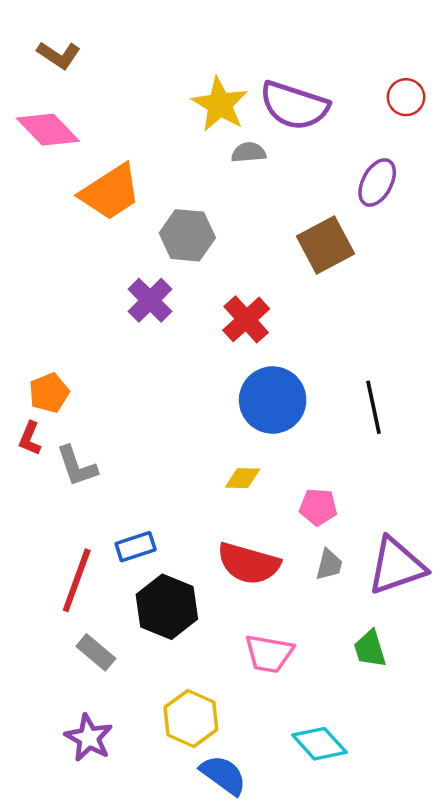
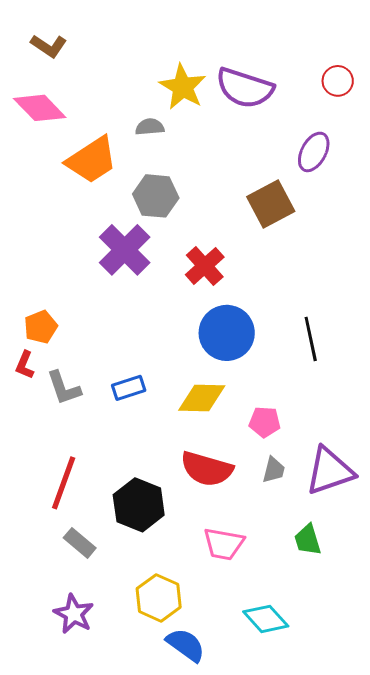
gray semicircle: (249, 152) -> (150, 127), moved
purple cross: (150, 300) -> (125, 250), size x1.4
yellow diamond: (243, 478) -> (202, 398), size x1.6
blue rectangle: (136, 547) -> (129, 388), moved

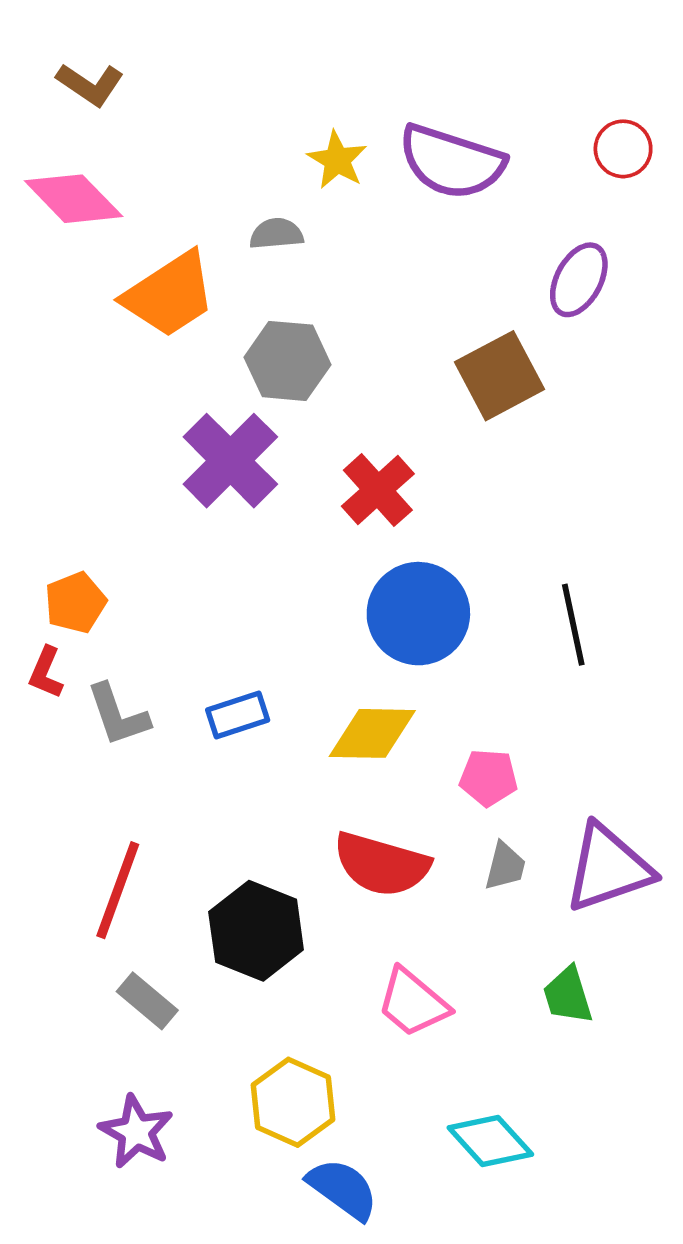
yellow star: (183, 87) -> (337, 160), size x0.7
pink trapezoid: (224, 544) -> (413, 1003), turned 30

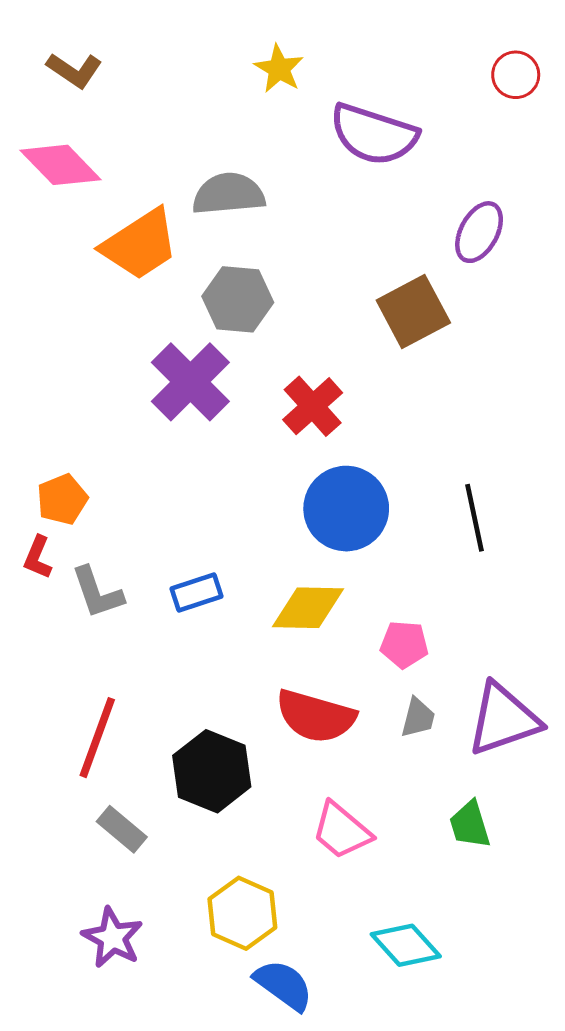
red circle: (623, 149) -> (516, 75), moved
yellow star: (337, 160) -> (279, 69), moved
gray semicircle: (276, 234) -> (229, 194), size x1.6

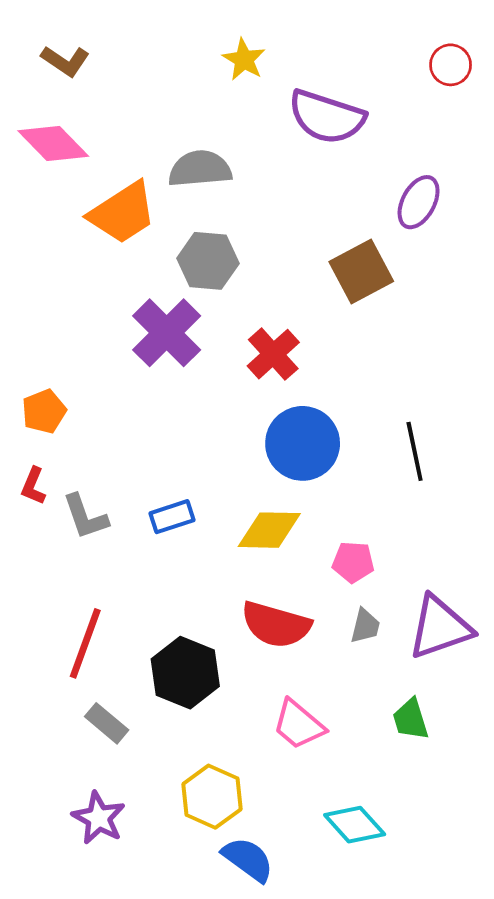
orange pentagon: (62, 499) -> (44, 411), moved

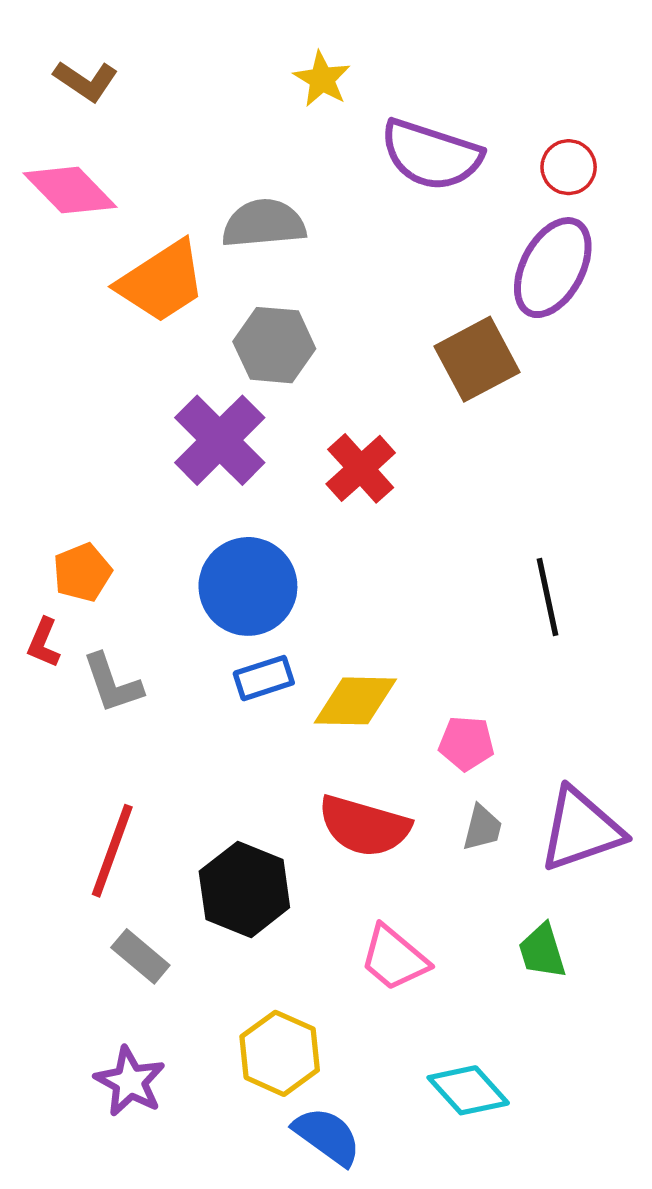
red circle: (451, 65) -> (569, 167), moved
purple ellipse: (419, 202) -> (553, 268), size x1.4
orange pentagon: (44, 411) -> (82, 572), moved
blue circle: (303, 443) -> (248, 586), moved
blue rectangle: (172, 517) -> (264, 678), moved

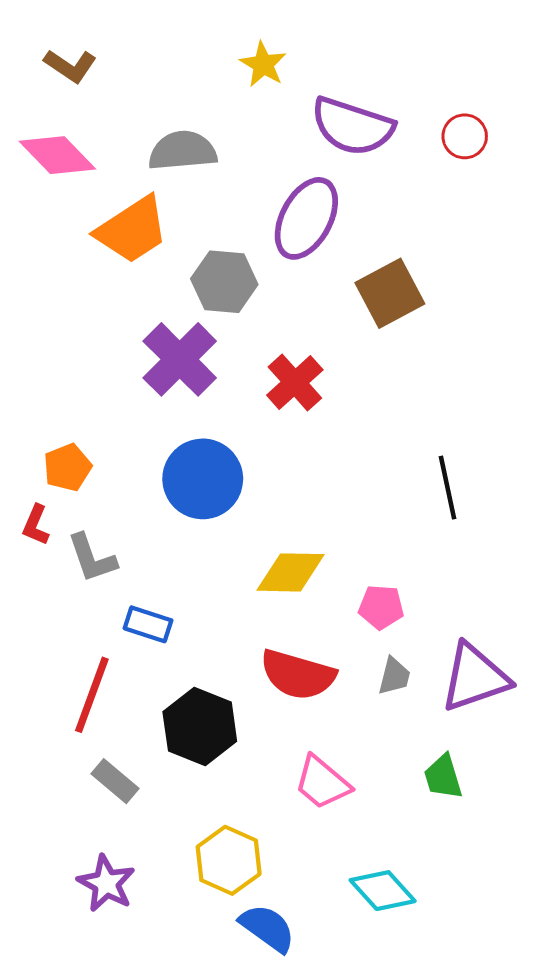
gray semicircle: (264, 224) -> (183, 151), moved
purple ellipse: (553, 268) -> (306, 218), moved
blue rectangle: (264, 678) -> (148, 624), moved, turned 36

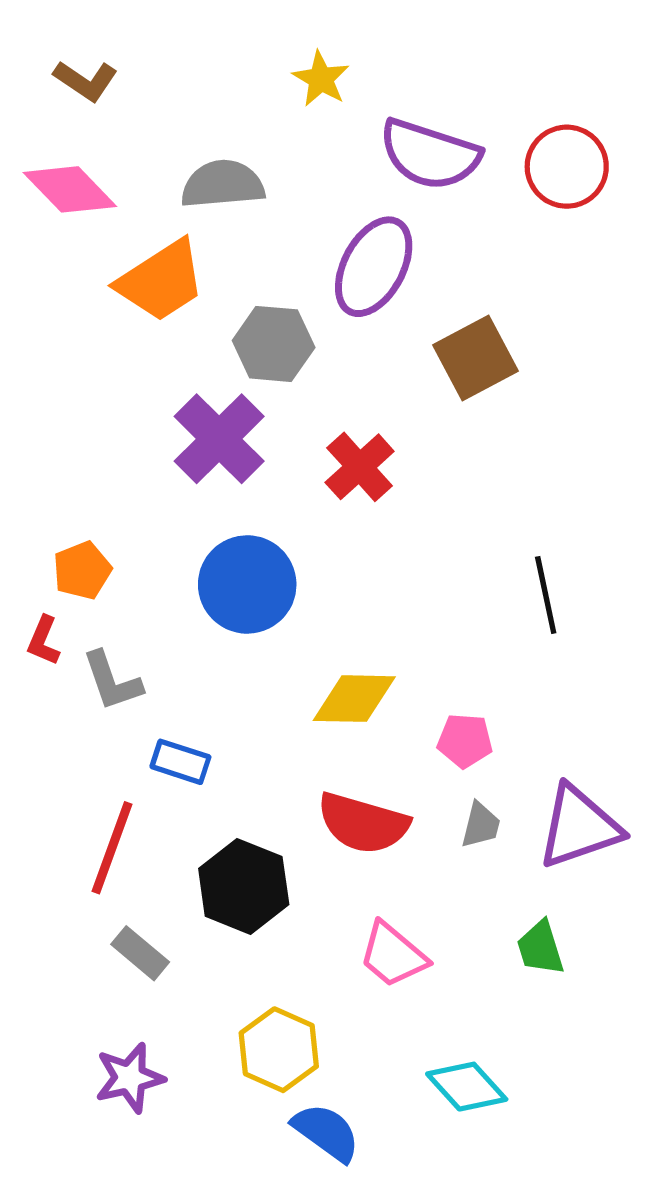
red circle: (465, 136) -> (567, 167), size x1.5
purple star: (106, 883) -> (130, 1078), turned 30

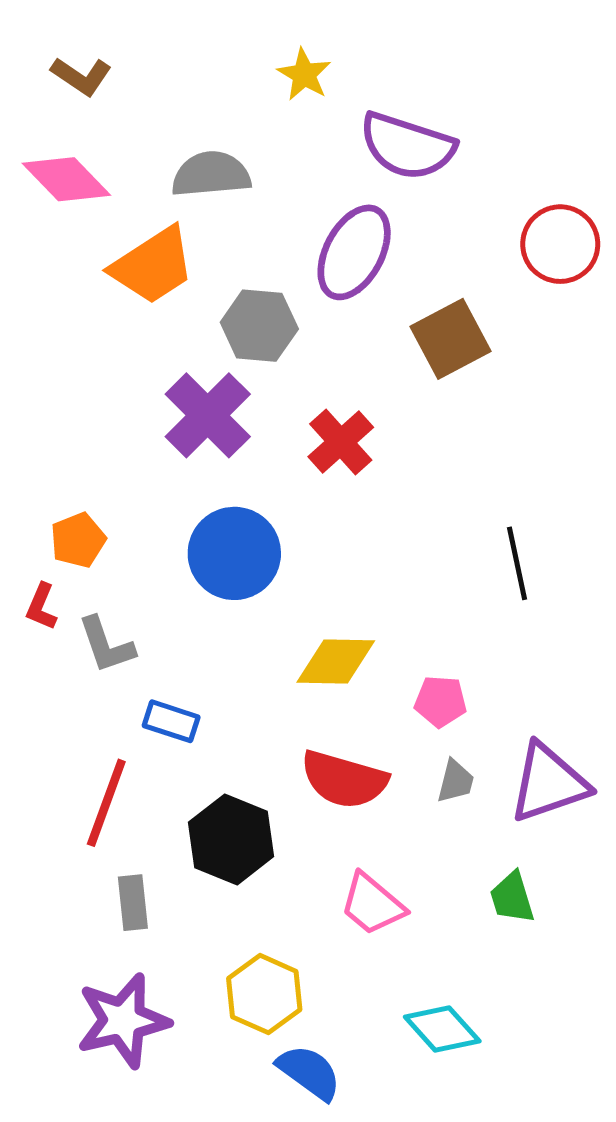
red circle: (567, 167) -> (560, 244), moved
gray rectangle: (140, 953) -> (133, 903), turned 44
purple star: (130, 1078) -> (123, 1021), size x1.4

